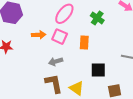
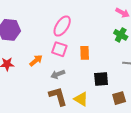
green cross: (97, 18) -> (121, 35), moved
orange arrow: (39, 35) -> (36, 61), moved, turned -32

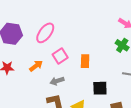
pink ellipse: (62, 26) -> (45, 33), moved
pink square: (59, 49) -> (60, 56), turned 35

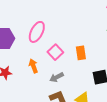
orange arrow: (36, 66) -> (33, 66), turned -64

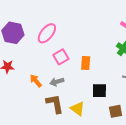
orange arrow: (33, 66) -> (36, 81), moved, turned -32

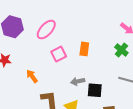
orange rectangle: (86, 63) -> (84, 49), moved
gray arrow: (57, 82) -> (78, 81), moved

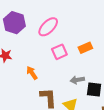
orange rectangle: (84, 49) -> (85, 48), turned 56

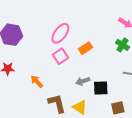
pink ellipse: (48, 27) -> (60, 33), moved

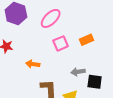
pink ellipse: (60, 33) -> (51, 18), moved
orange arrow: (37, 81) -> (33, 64), turned -48

